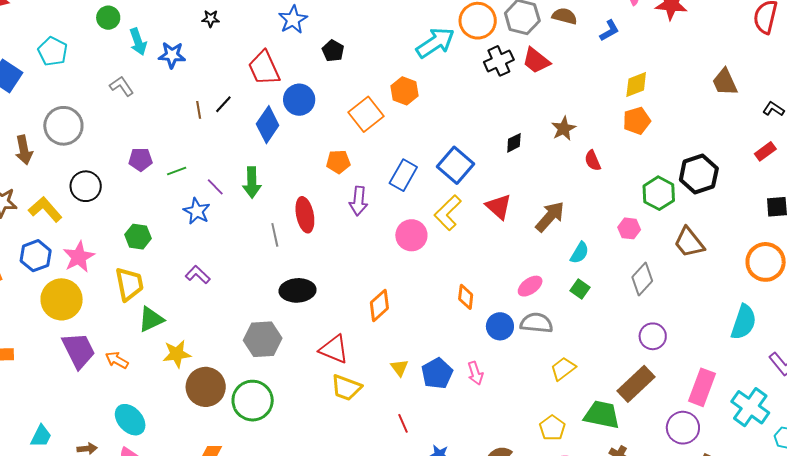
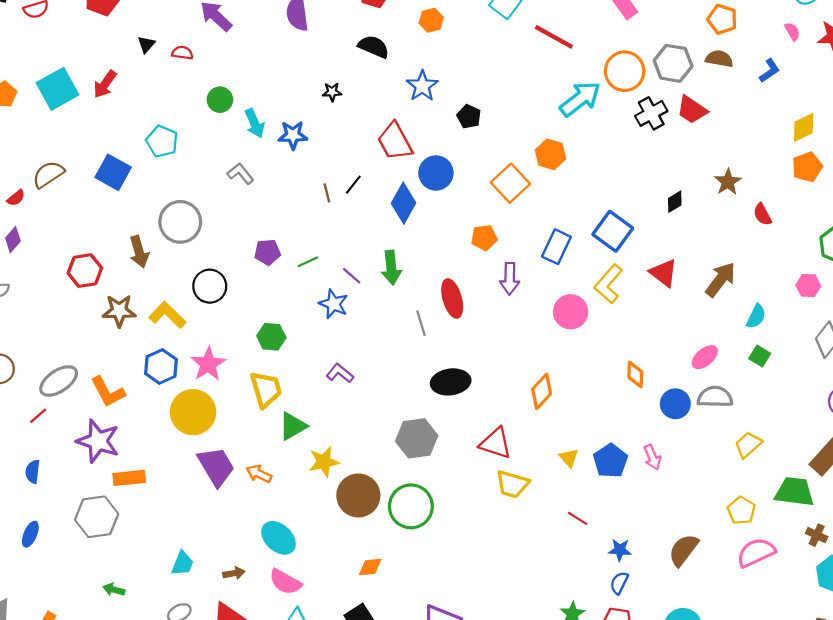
red line: (403, 423) -> (578, 518), turned -30

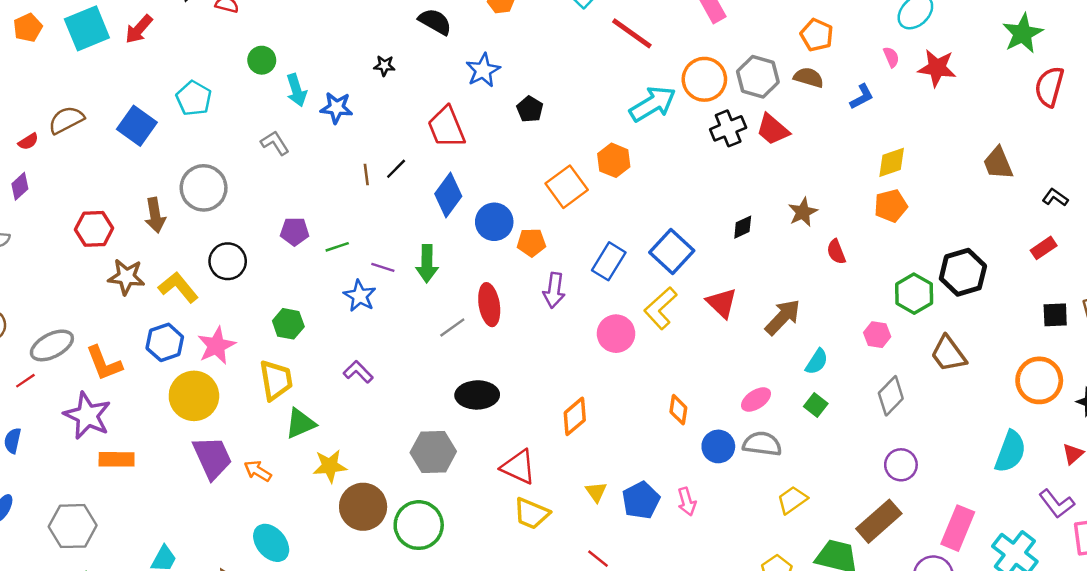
blue circle: (436, 173) -> (494, 222), moved
purple line: (352, 276) -> (383, 267), turned -30
gray line: (421, 323) -> (452, 328), turned 65
gray hexagon: (97, 517) -> (73, 526), moved

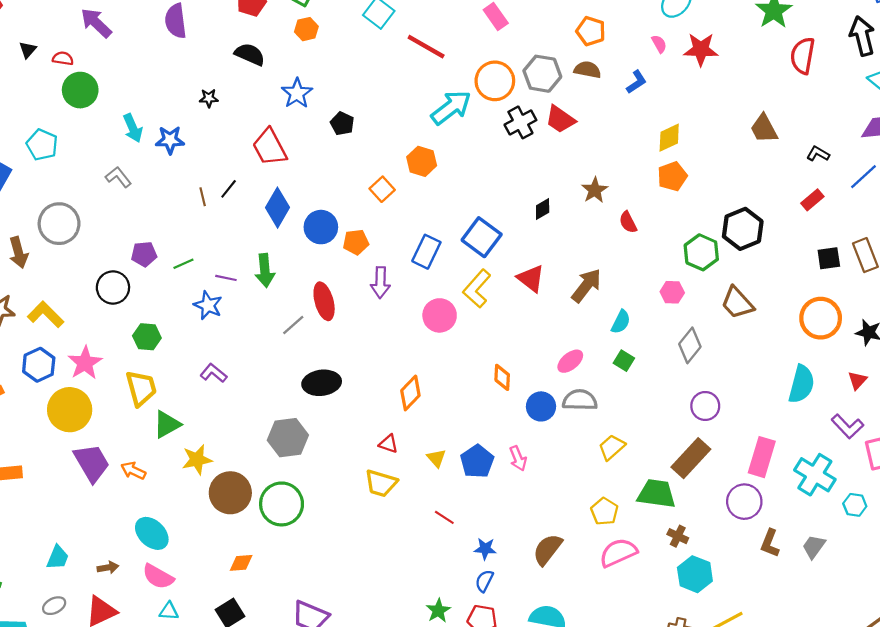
green circle: (262, 60) -> (80, 90), moved, size x1.4
orange square: (567, 187) -> (382, 189), size x0.7
black circle: (228, 261) -> (113, 287), moved
red triangle: (518, 467) -> (389, 444), moved, size x0.6

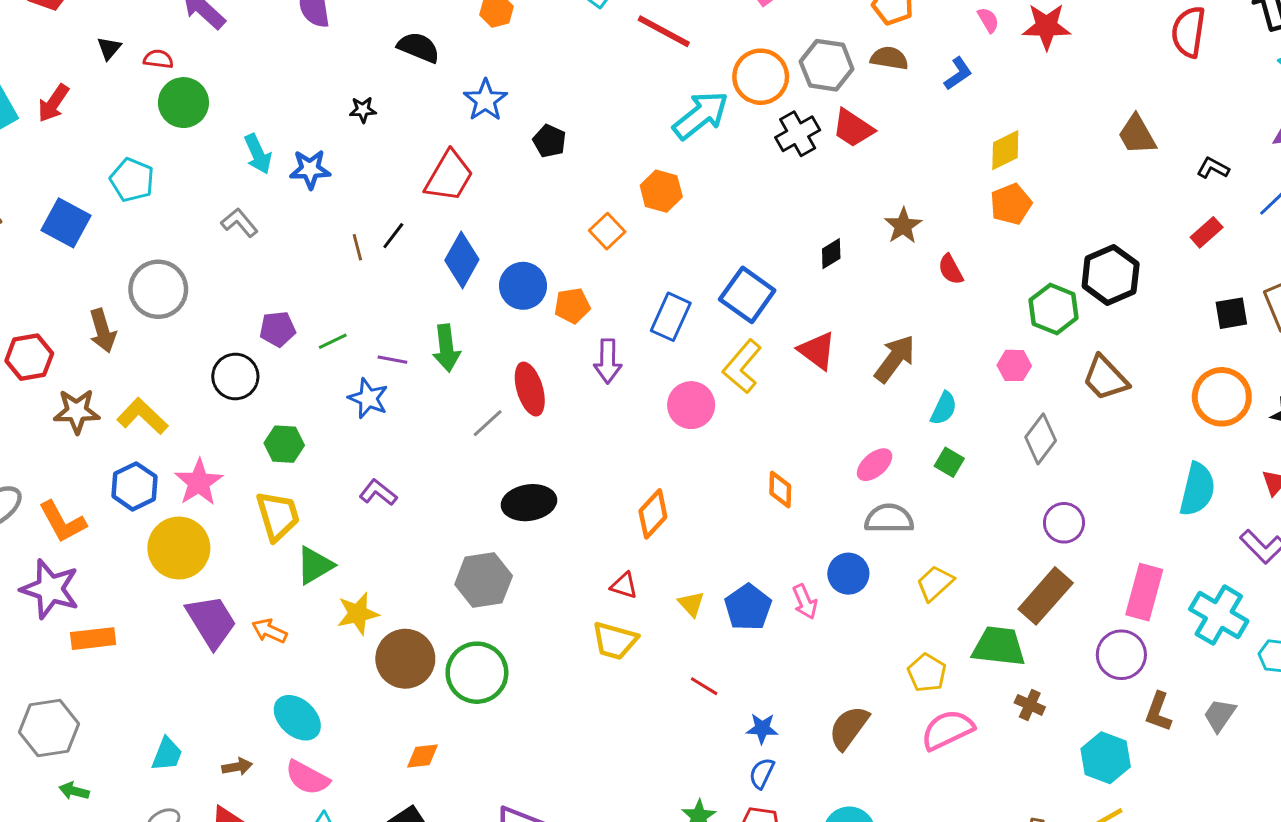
red trapezoid: (270, 147) -> (449, 176), turned -120
blue circle: (541, 406) -> (848, 574), moved
cyan hexagon: (695, 574) -> (1106, 758), moved

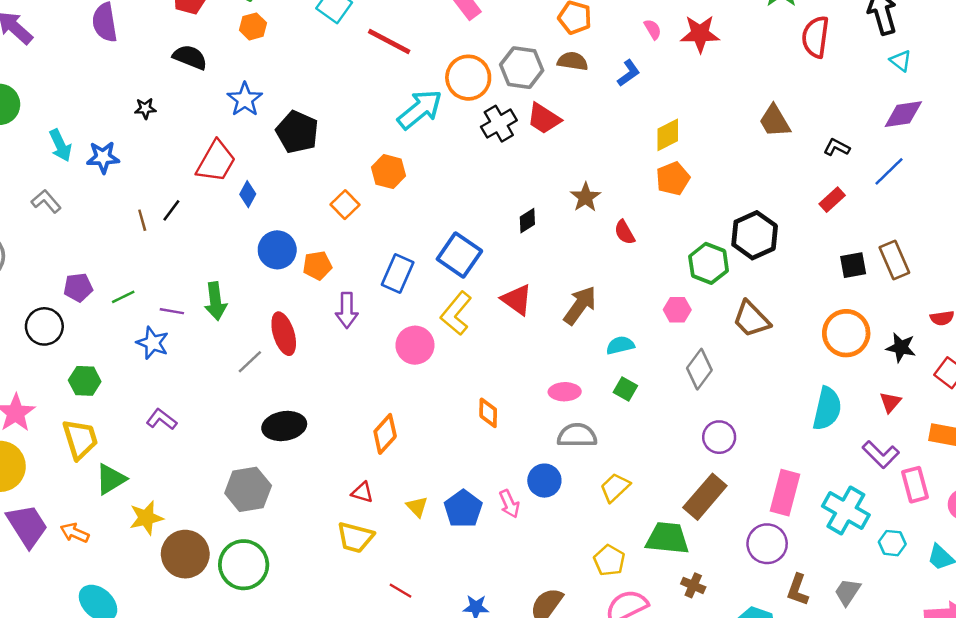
black pentagon: (549, 141) -> (297, 132), size x1.6
blue diamond: (462, 260) -> (248, 194), moved, size x0.6
cyan semicircle: (944, 408) -> (620, 345), turned -128
pink ellipse: (875, 465) -> (565, 392), turned 40
red line: (704, 686) -> (400, 591), moved

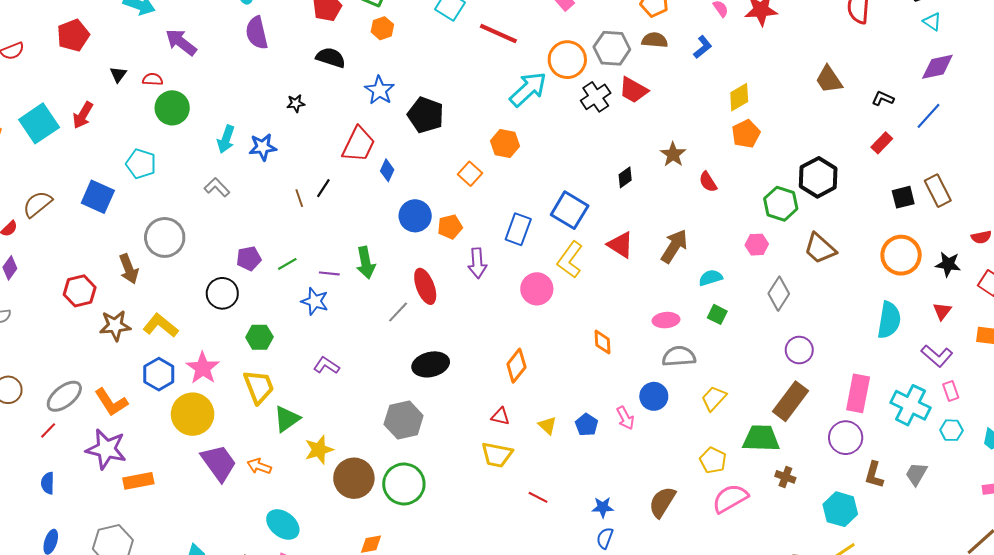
cyan arrow: (60, 145) -> (226, 139), turned 48
pink rectangle: (915, 485) -> (951, 391), moved, size x0.7
blue pentagon: (463, 509) -> (587, 425), size x0.7

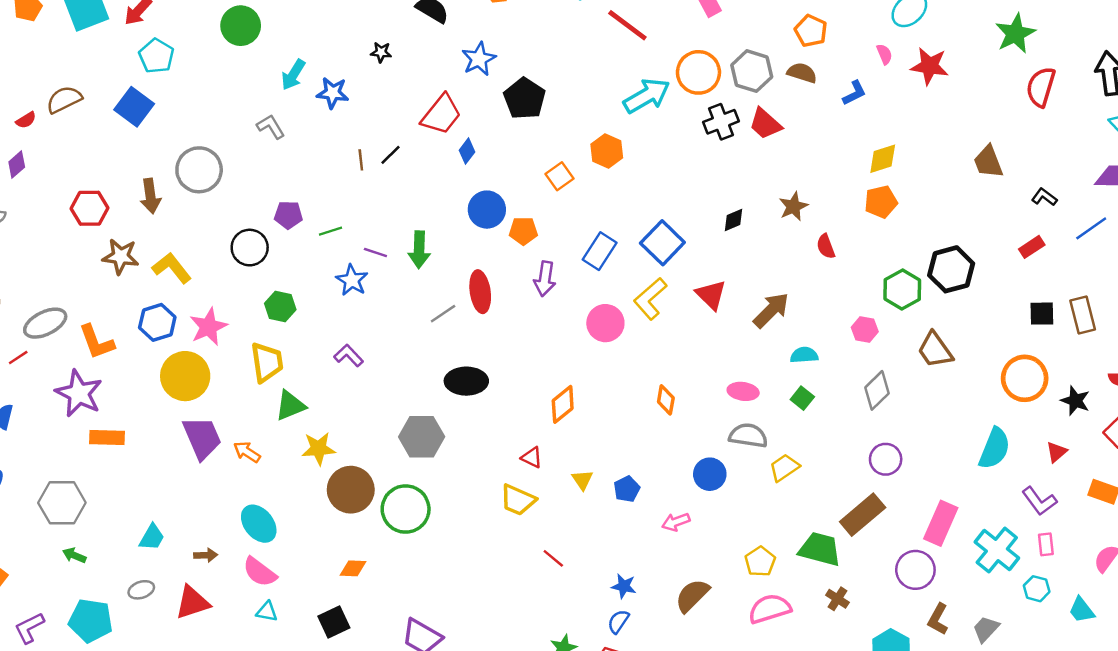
cyan pentagon: (141, 164) -> (156, 56), moved
yellow trapezoid: (714, 398) -> (784, 468), moved
pink arrow: (625, 418) -> (676, 522), moved, turned 85

